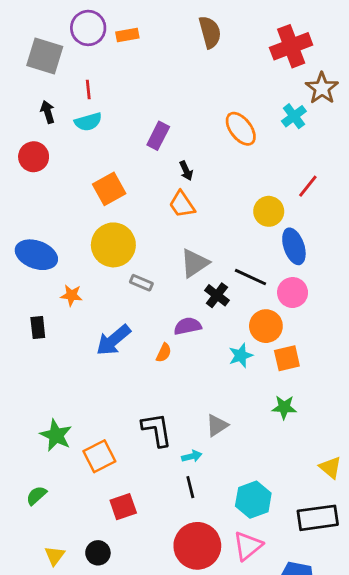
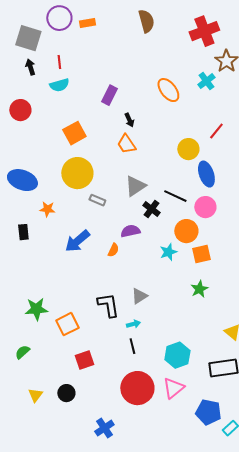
black arrow: (48, 112) -> (30, 67), moved
green star: (284, 407) -> (199, 289), turned -30
gray triangle: (217, 425) -> (139, 296), moved
green star: (56, 435) -> (36, 309), turned -30

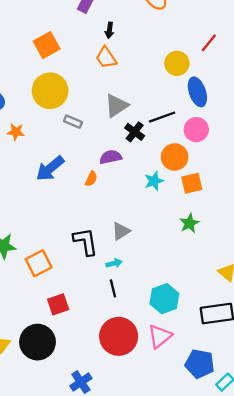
black arrow: (129, 120) -> (109, 30), turned 32
black line: (175, 196) -> (162, 117), turned -45
black circle: (66, 393) -> (38, 342), size x1.8

